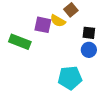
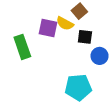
black square: (89, 33) -> (85, 37), moved
green rectangle: (20, 42) -> (22, 47), turned 50

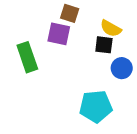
brown square: (79, 11) -> (70, 13), moved, turned -32
yellow semicircle: (65, 23) -> (111, 28), moved

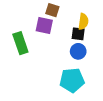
yellow semicircle: (111, 28) -> (83, 21), turned -112
blue circle: (122, 68) -> (78, 51), moved

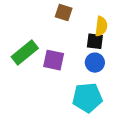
purple square: (44, 26) -> (54, 60), moved
green rectangle: (20, 43) -> (25, 53), turned 70

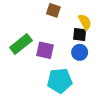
yellow semicircle: (101, 26) -> (85, 22), turned -35
cyan pentagon: (87, 98) -> (60, 81), moved

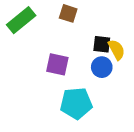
yellow semicircle: (85, 22) -> (117, 50), moved
green rectangle: (21, 44) -> (21, 20), moved

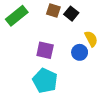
black square: (102, 44) -> (71, 14), moved, turned 32
cyan pentagon: (76, 103) -> (45, 81), moved, turned 30

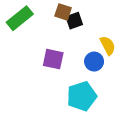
black square: (71, 14) -> (74, 21), moved, turned 32
cyan pentagon: (45, 81) -> (82, 96), moved, turned 30

